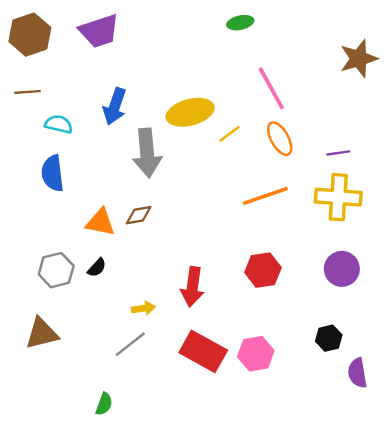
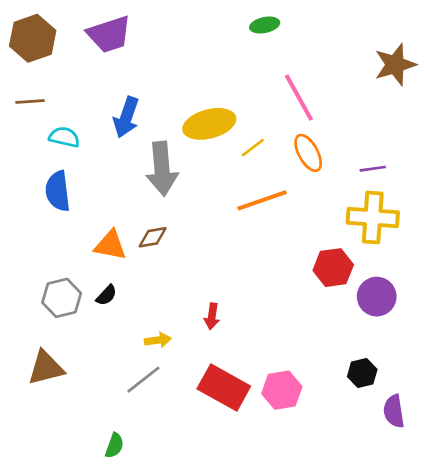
orange line: (265, 196) -> (262, 200), moved
red hexagon: (263, 270) -> (333, 268), moved
red arrow: (192, 287) -> (212, 316), size x0.6

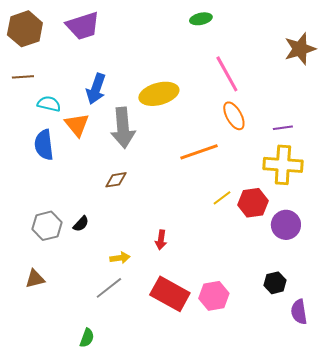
yellow line: (253, 148) -> (222, 198), moved
orange triangle: (110, 245) -> (77, 125), moved, turned 40
brown triangle: (46, 368) -> (35, 279), size x0.7

